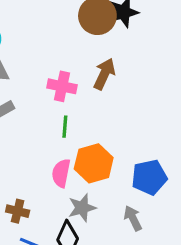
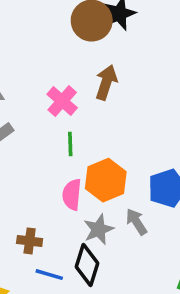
pink cross: (62, 86) -> (62, 101), turned 36
gray arrow: (133, 218) -> (136, 222), moved

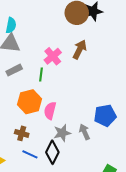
green line: (70, 144) -> (41, 74), moved
orange hexagon: (106, 180) -> (30, 102), moved

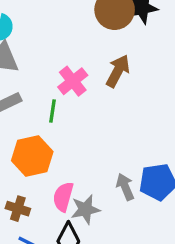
pink semicircle: (50, 111) -> (63, 197), moved
gray arrow: (85, 132) -> (125, 187), moved

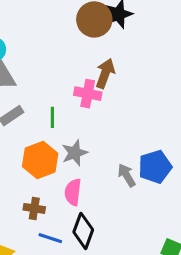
pink cross: (73, 81) -> (88, 94), moved, turned -32
gray star: (85, 209) -> (75, 153), moved

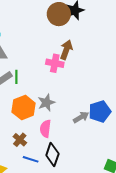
green line: (52, 117) -> (16, 77), moved
gray arrow: (127, 175) -> (81, 117), turned 91
brown cross: (34, 208) -> (20, 140), turned 32

